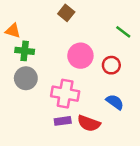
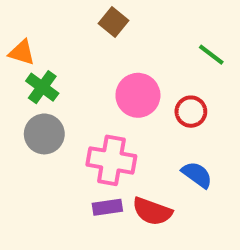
green cross: (25, 51) -> (42, 87), turned 30

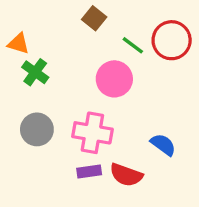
green line: (211, 55) -> (133, 45), moved
red circle: (191, 112) -> (172, 40), moved, size x1.5
gray circle: (44, 134) -> (37, 129), moved

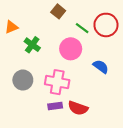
orange triangle: (18, 44) -> (11, 27), turned -40
green cross: (35, 72) -> (32, 45), moved
blue semicircle: (163, 145) -> (101, 67), moved

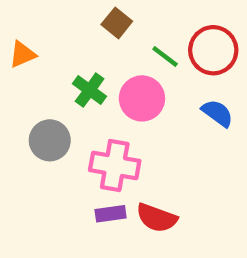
green cross: (32, 45) -> (90, 90), moved
blue semicircle: (101, 67) -> (217, 113), moved
gray circle: (23, 80) -> (50, 140), moved

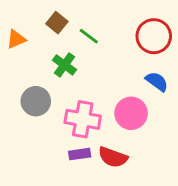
brown square: (117, 23) -> (57, 23), moved
green line: (165, 56) -> (89, 36), moved
pink circle: (142, 98) -> (131, 113), moved

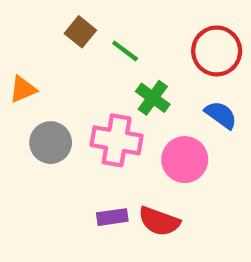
orange triangle: (16, 39) -> (23, 89), moved
green cross: (65, 65) -> (153, 98), moved
pink cross: (83, 119) -> (117, 140), moved

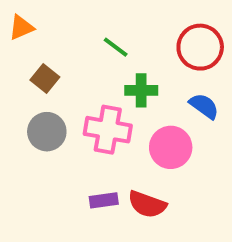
brown square: (80, 32) -> (45, 79), moved
orange triangle: (23, 89) -> (21, 27), moved
green cross: (153, 98) -> (141, 90), turned -36

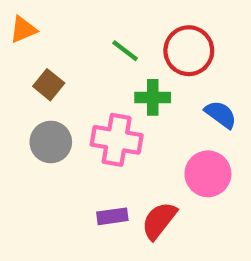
red circle: (200, 47) -> (189, 51), moved
pink circle: (171, 147) -> (208, 174), moved
red semicircle: (147, 204) -> (159, 221), turned 108

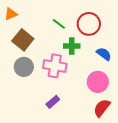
brown square: (49, 85) -> (23, 40), size x1.5
purple rectangle: (112, 216) -> (53, 102), turned -32
red semicircle: (159, 221) -> (102, 108), moved

